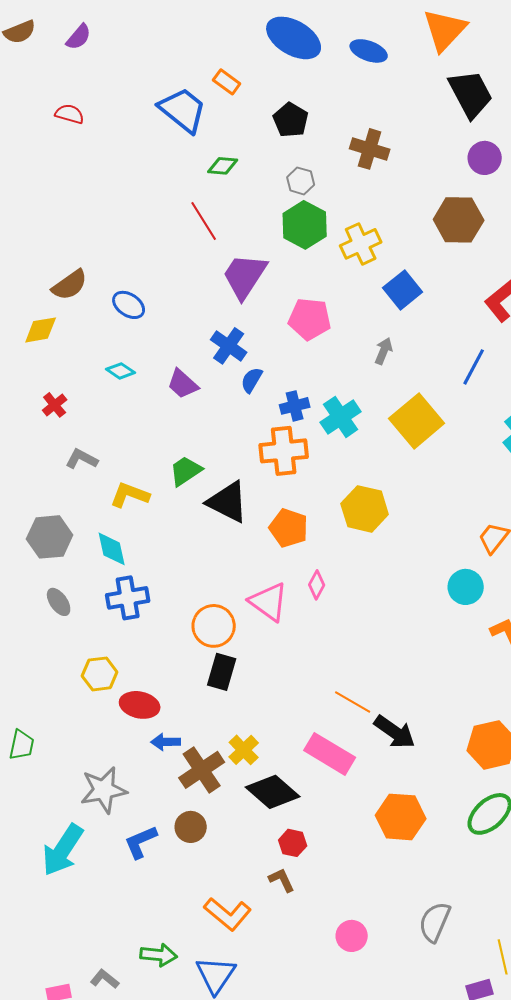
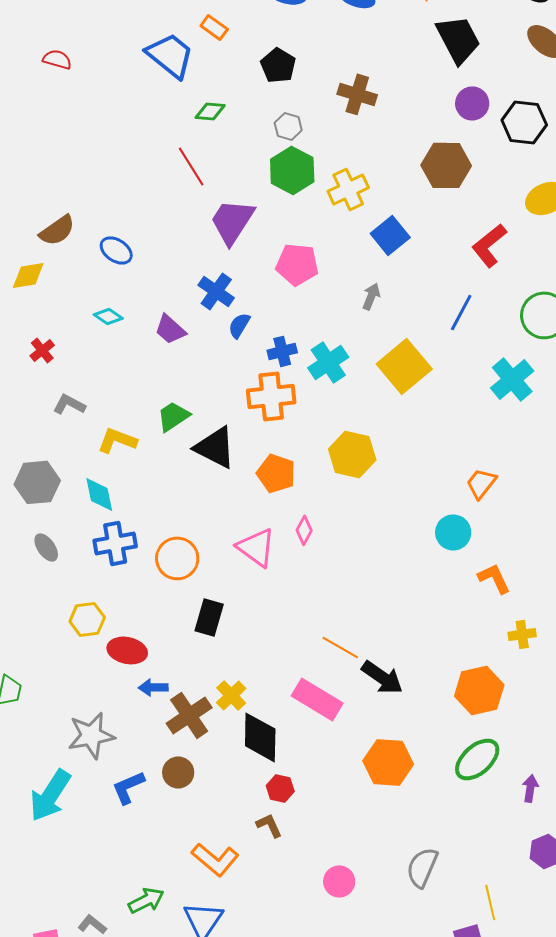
orange circle: (214, 626) -> (177, 558), moved
black diamond: (273, 792) -> (260, 737), turned 50
green arrow: (159, 955) -> (146, 900), turned -33

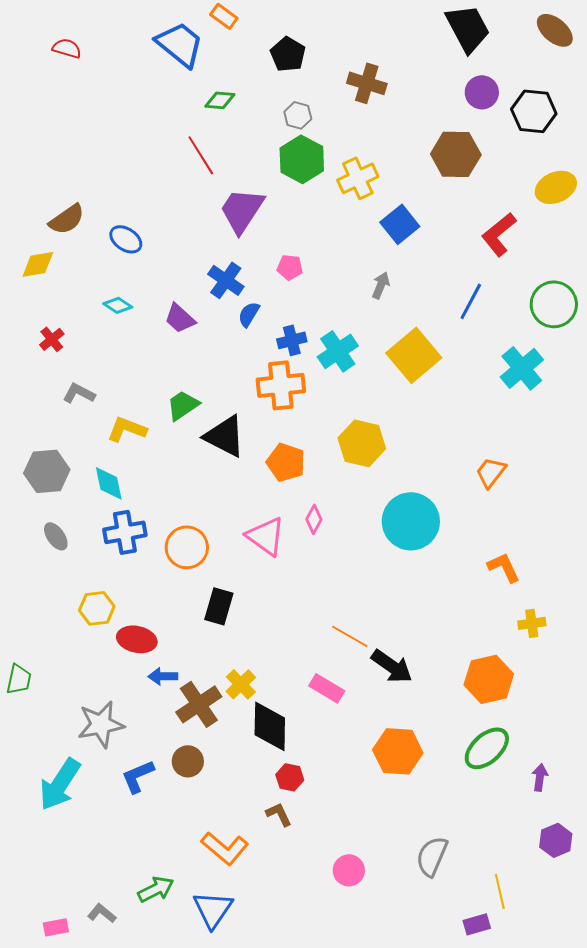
pink pentagon: (297, 264) -> (290, 267), moved, size x0.6
cyan circle: (453, 532) -> (411, 521), moved, size x1.6
pink rectangle: (317, 699) -> (327, 688), size x0.7

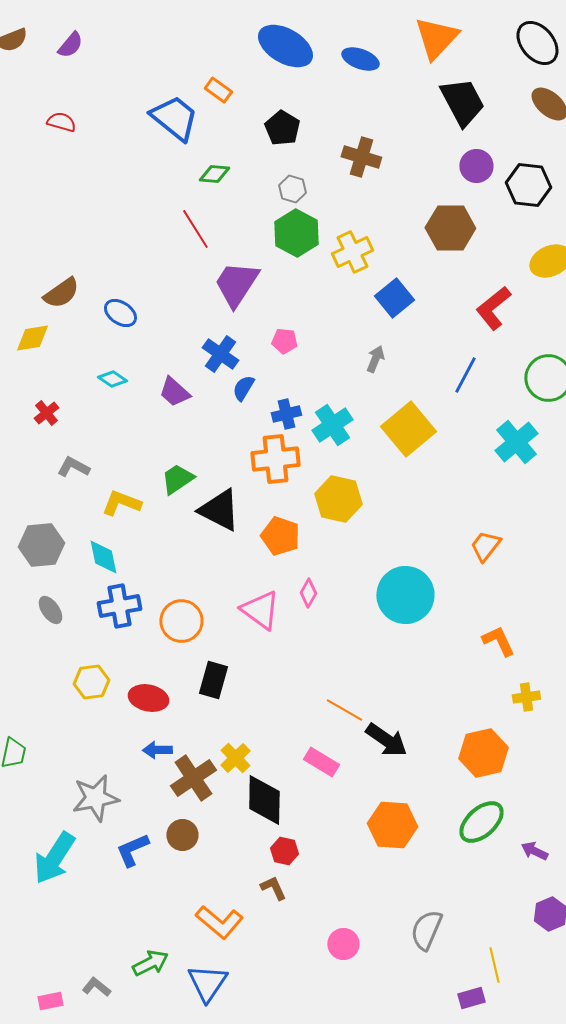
yellow hexagon: (362, 443) -> (338, 499), moved
red ellipse: (137, 639) -> (148, 698), moved
purple arrow: (540, 777) -> (534, 851), turned -72

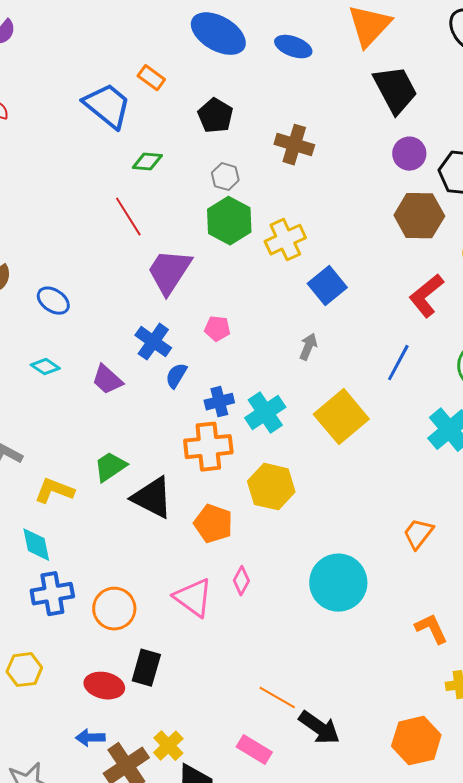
brown hexagon: (450, 228) -> (419, 216), moved
red ellipse: (148, 698) -> (104, 686), moved

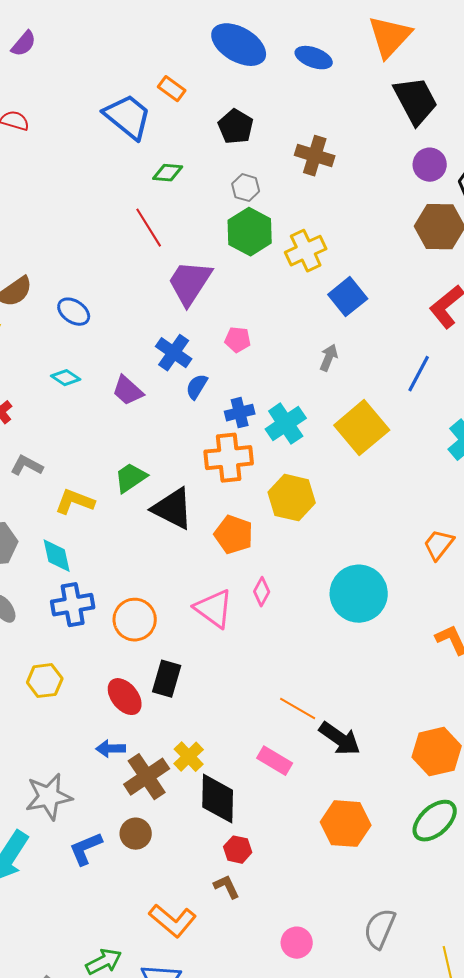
red ellipse: (104, 686) -> (125, 697), turned 39

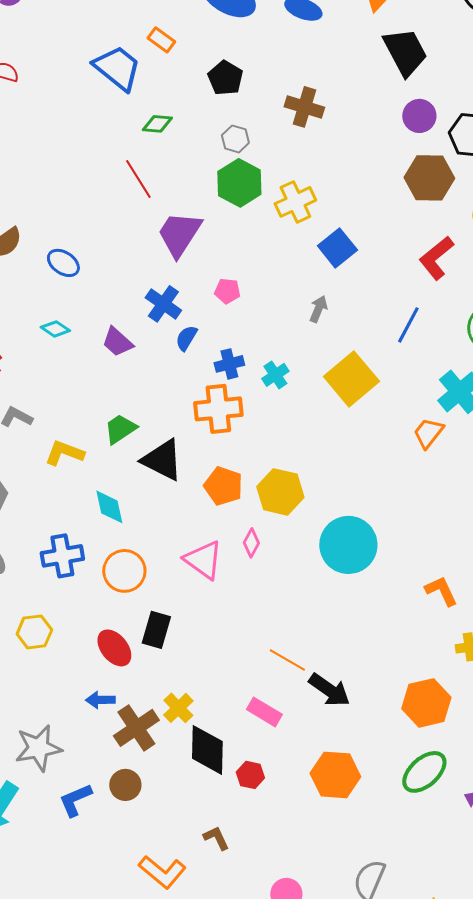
cyan cross: (286, 424) -> (275, 375), size x0.7
yellow hexagon: (292, 498) -> (280, 492), moved
orange trapezoid: (439, 545) -> (428, 433), moved
cyan diamond: (57, 556) -> (109, 507), moved
red hexagon: (238, 850) -> (250, 775), moved

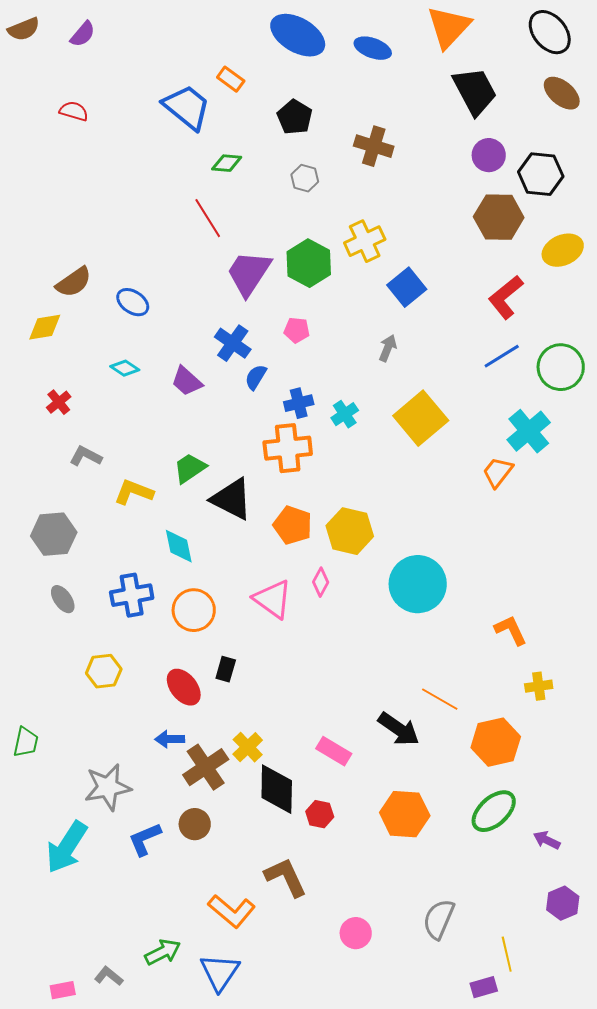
green hexagon: (239, 183) -> (309, 263), moved
blue line: (408, 325) -> (502, 356), moved, turned 30
black rectangle: (156, 630) -> (226, 669), size x0.7
orange line: (287, 660) -> (440, 699), moved
brown L-shape: (216, 838) -> (286, 877), size x1.6

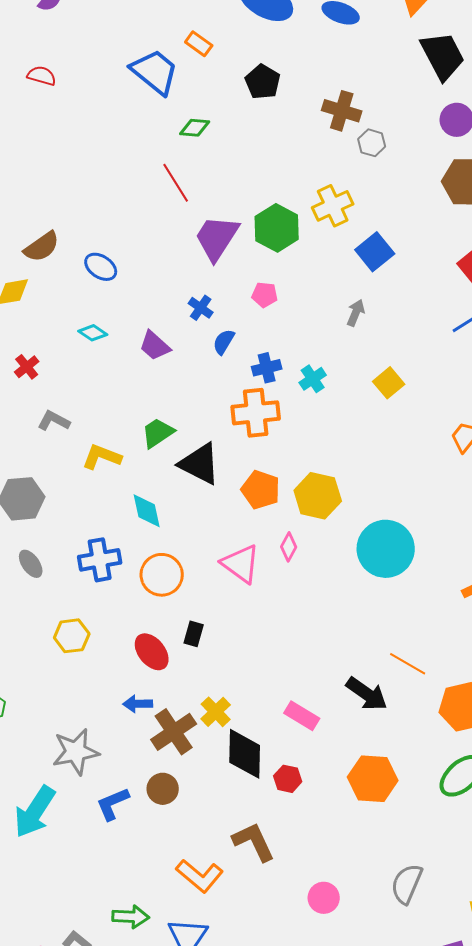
gray hexagon: (305, 178) -> (372, 143), moved
blue cross: (233, 343) -> (201, 308), size x0.7
yellow square: (421, 418) -> (389, 383), size x0.6
green arrow: (163, 952) -> (131, 917), turned 30

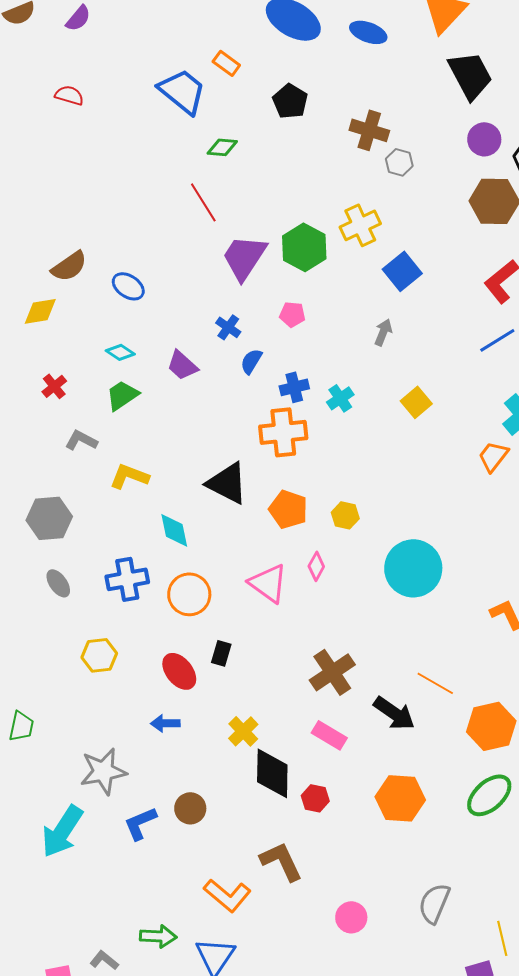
green trapezoid: (158, 433) -> (122, 395), moved
yellow hexagon: (318, 496) -> (345, 515), size x0.6
brown cross: (174, 732) -> (332, 672), moved

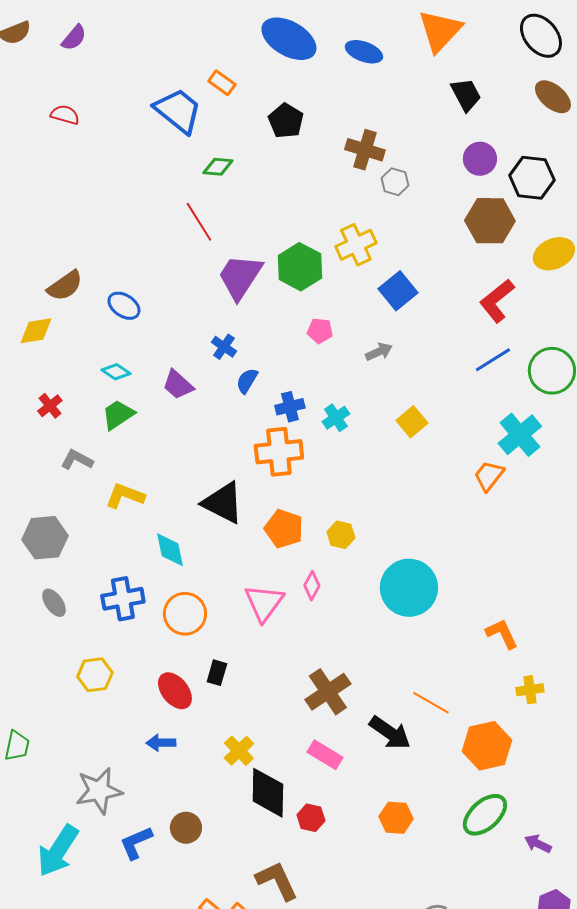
black trapezoid: (470, 75) -> (466, 95), size x0.7
pink pentagon: (292, 314) -> (320, 331), moved
gray arrow: (383, 332) -> (379, 352), turned 44
pink triangle: (268, 583) -> (264, 603), turned 30
orange hexagon: (400, 798) -> (396, 818), size x0.7

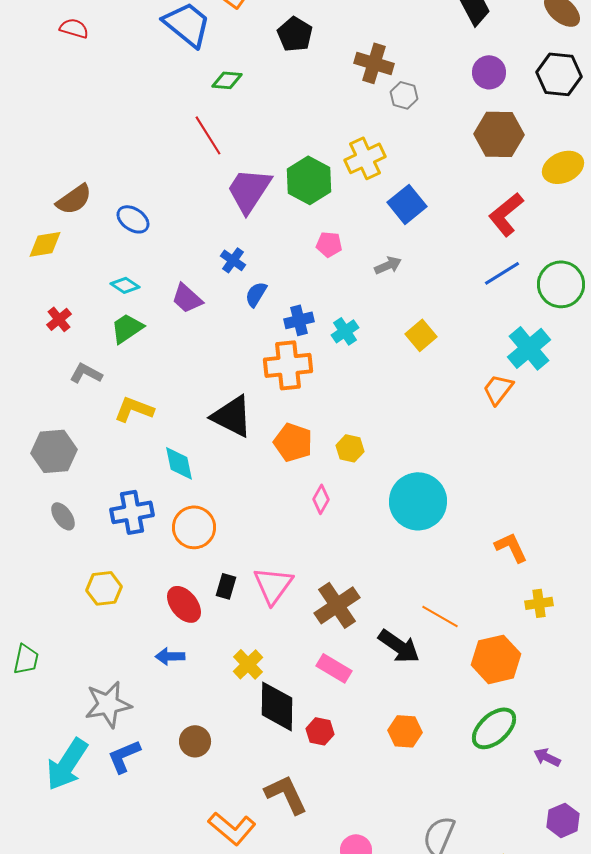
black hexagon: (532, 178) -> (559, 74), moved
pink triangle: (264, 603) -> (273, 585), moved
blue L-shape: (136, 843) -> (124, 756), moved

